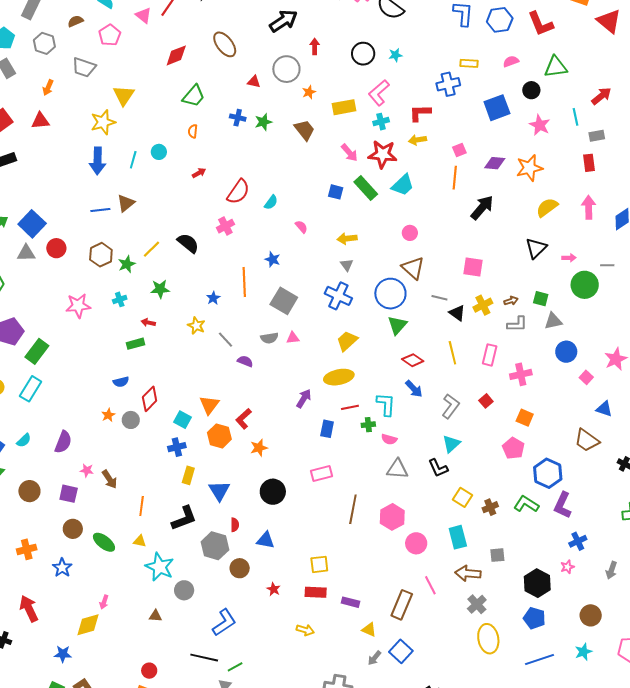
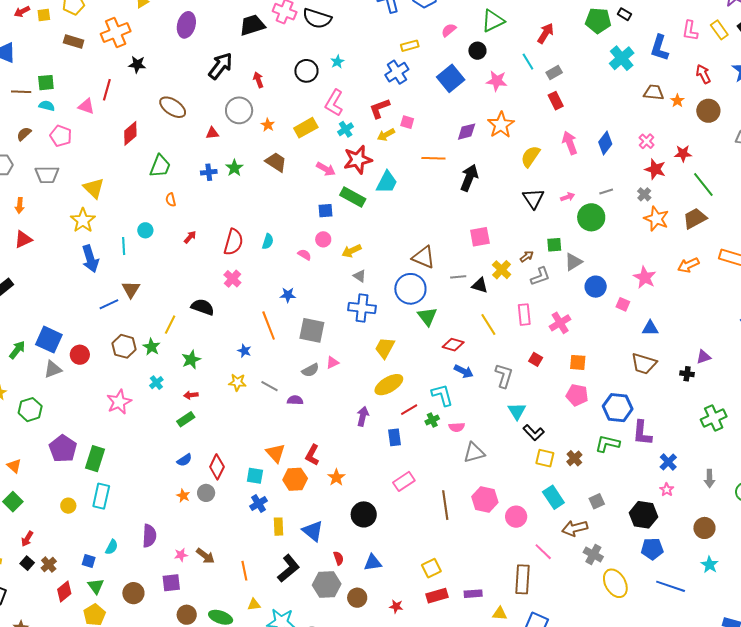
pink square: (459, 150) -> (407, 122), moved, turned -32
orange line: (455, 178) -> (433, 158), turned -75
pink circle: (410, 233) -> (323, 239), moved
black L-shape: (438, 468) -> (534, 433), moved
blue line: (540, 660) -> (671, 586), turned 56

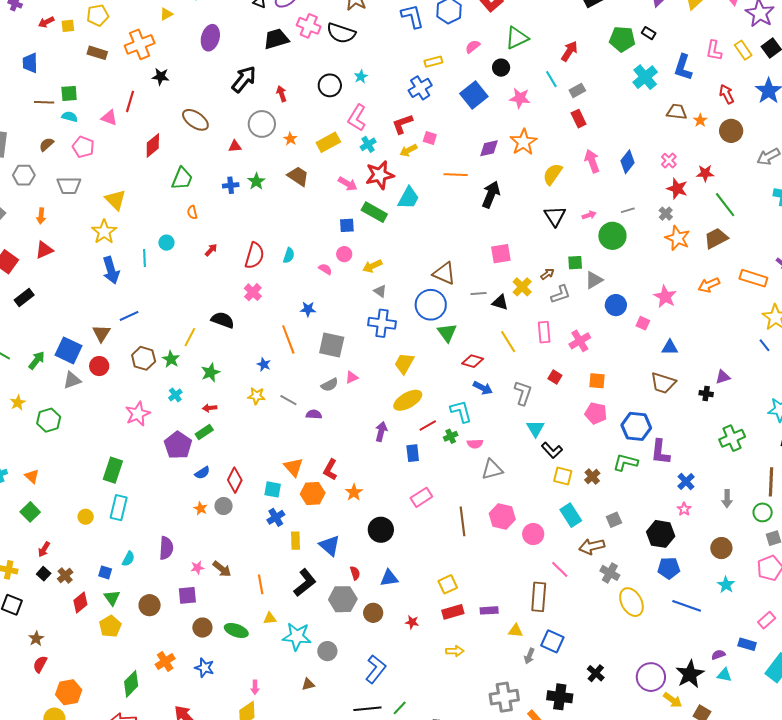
brown triangle: (131, 289) -> (101, 333), moved
purple pentagon: (63, 449) -> (178, 445), moved

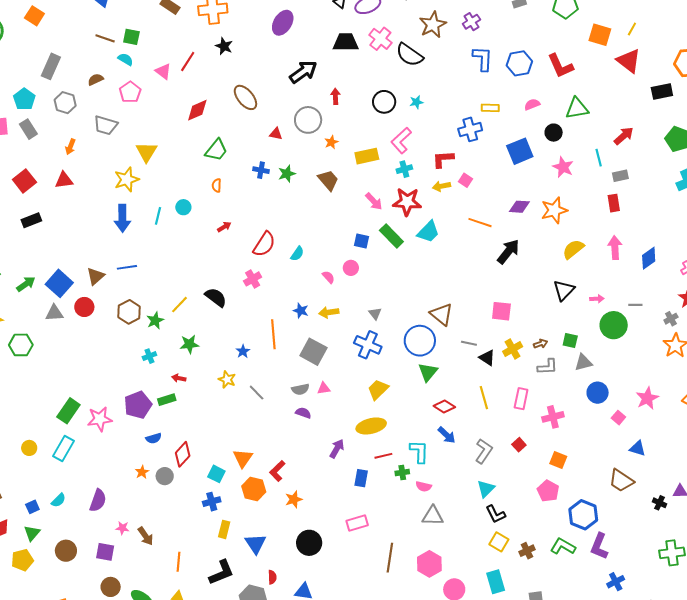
yellow arrow: (372, 266) -> (329, 312), moved
pink star: (138, 414) -> (100, 419), moved
purple semicircle: (314, 414) -> (303, 413), moved
blue square: (105, 572) -> (32, 507), turned 32

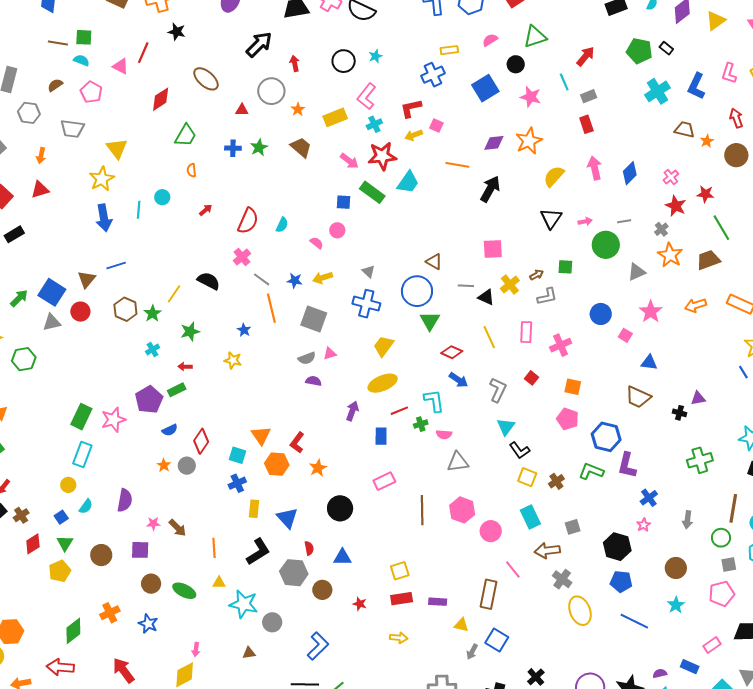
brown triangle: (442, 314) -> (434, 262), size x0.7
gray triangle: (583, 362) -> (637, 272), moved
gray line: (257, 393) -> (262, 279), moved
yellow circle: (29, 448) -> (68, 485), moved

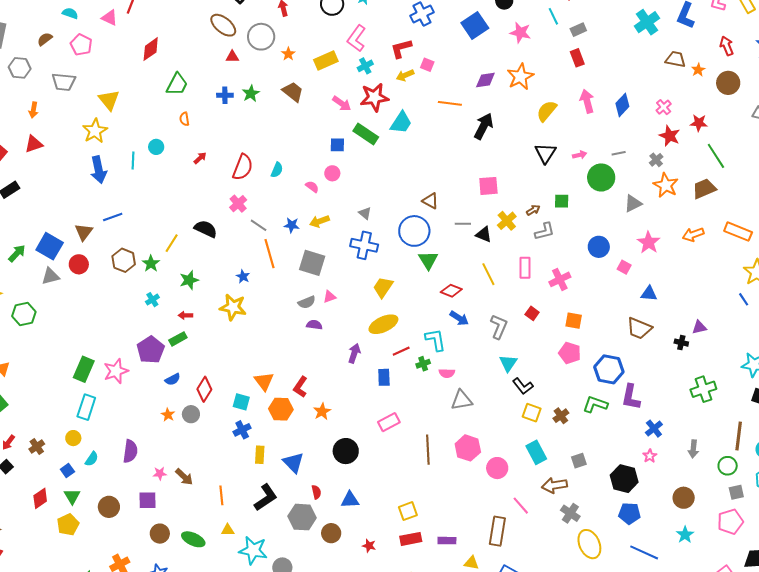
brown ellipse: (206, 79) -> (223, 25), moved
yellow star: (233, 360) -> (233, 307), size x1.5
brown cross: (21, 515) -> (37, 446), moved

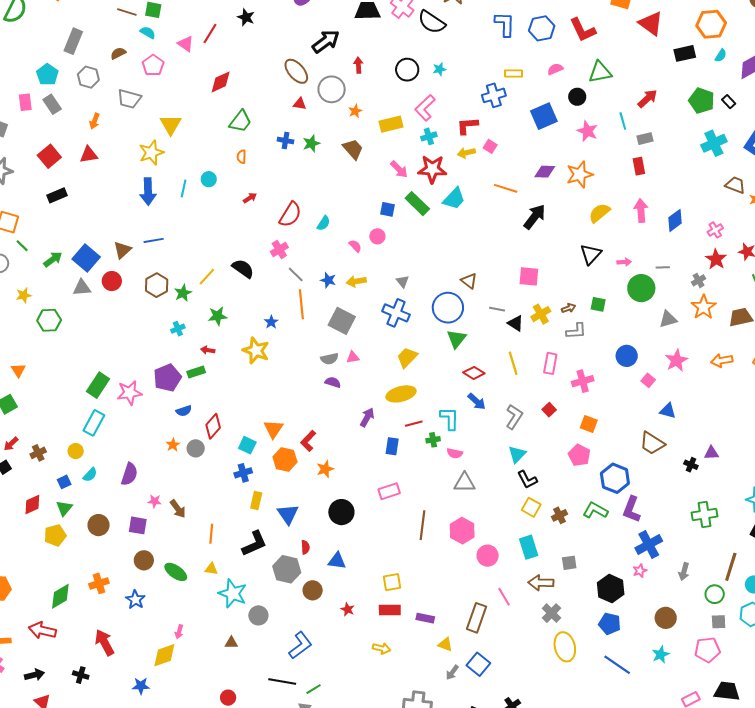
blue cross: (654, 429) -> (649, 545), size x1.5

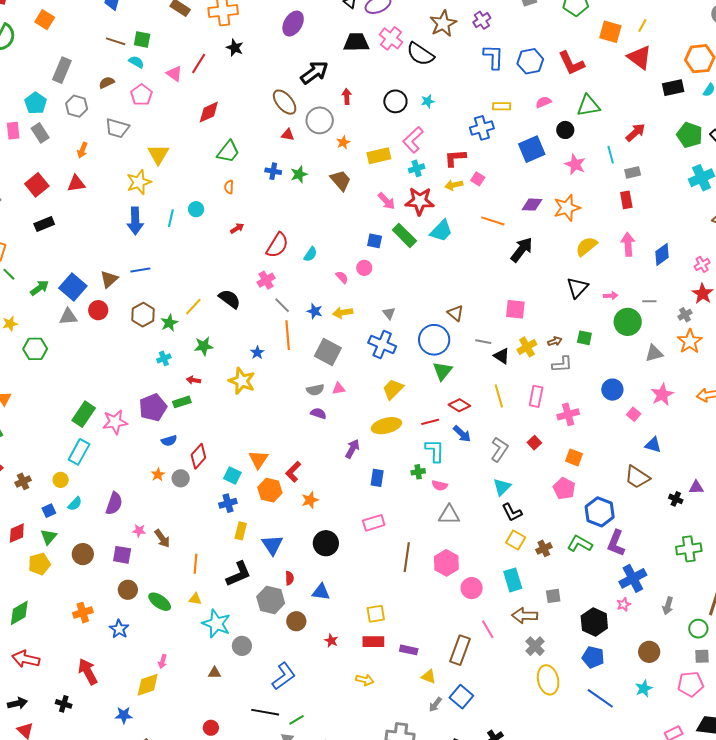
red line: (414, 424) -> (430, 422), moved
green diamond: (60, 596) -> (19, 613), moved

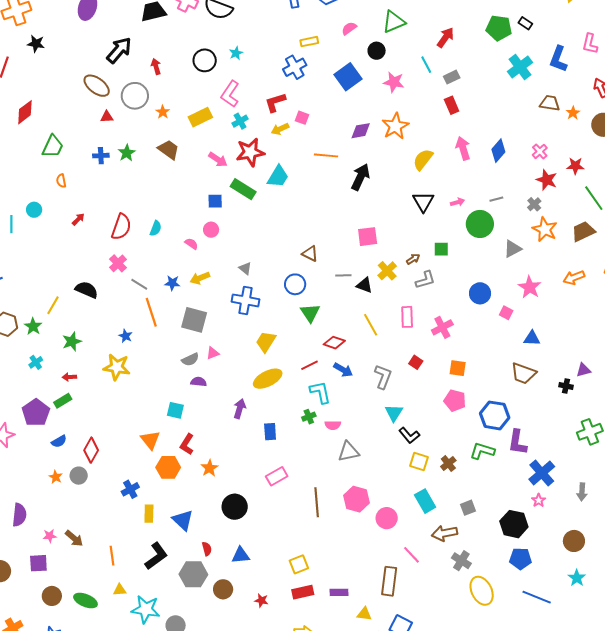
blue circle: (434, 340) -> (295, 284), size x0.7
cyan square: (232, 475) -> (175, 410), moved

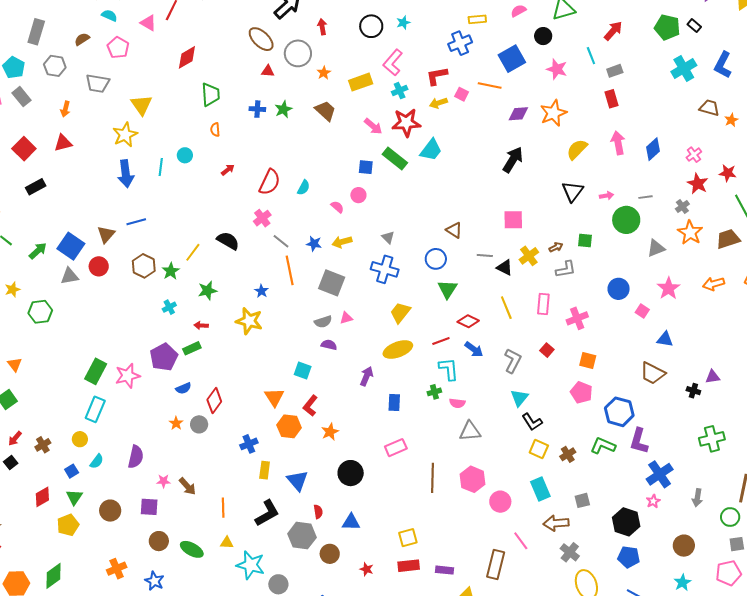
green trapezoid: (53, 146) -> (211, 95), turned -35
orange line: (326, 155) -> (490, 85), moved

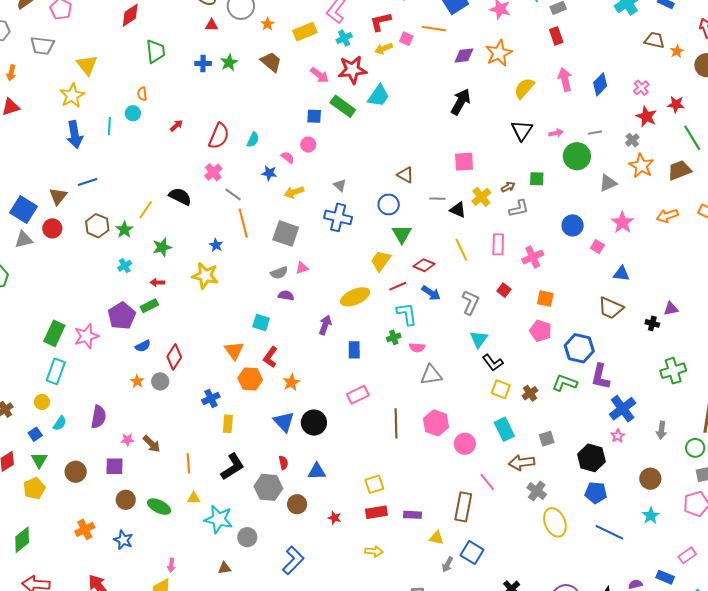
orange semicircle: (215, 130) -> (142, 94), moved
blue star: (314, 244) -> (269, 173), moved
yellow trapezoid: (400, 313) -> (381, 261), moved
blue triangle: (297, 480) -> (284, 422), moved

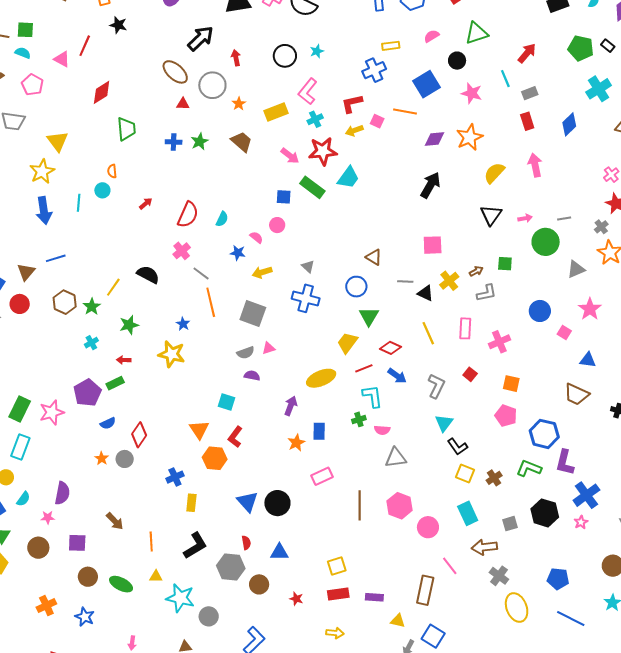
blue diamond: (600, 84) -> (569, 124), moved
orange star: (291, 382) -> (296, 443), moved
pink star: (127, 440) -> (48, 517), moved
black hexagon: (591, 458) -> (545, 513), moved

